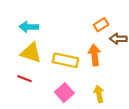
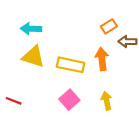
red line: (24, 79) -> (14, 101), moved

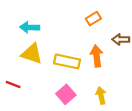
orange rectangle: (109, 26) -> (93, 19), moved
red line: (14, 101) -> (13, 84), moved

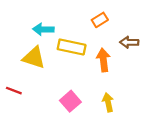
cyan arrow: (30, 27) -> (43, 29), moved
yellow rectangle: (67, 61) -> (72, 47), moved

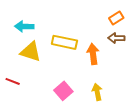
orange rectangle: (100, 20) -> (116, 18), moved
cyan arrow: (43, 29) -> (24, 26), moved

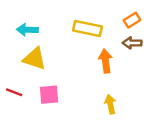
yellow rectangle: (64, 42) -> (88, 28), moved
pink square: (63, 91) -> (49, 95), moved, turned 36

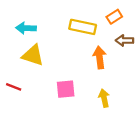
orange rectangle: (132, 20) -> (114, 17), moved
pink square: (49, 95) -> (66, 89), moved

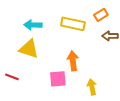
cyan arrow: (26, 28) -> (33, 25), moved
orange arrow: (100, 57) -> (73, 61), moved

